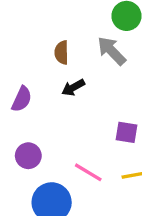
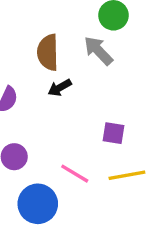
brown semicircle: (62, 53) -> (48, 52), size x1.5

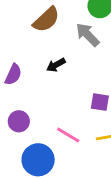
brown semicircle: (48, 52) -> (46, 20), moved, turned -132

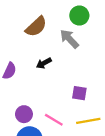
purple circle: (19, 121) -> (24, 114), moved

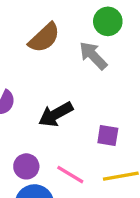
black arrow: (44, 63) -> (56, 114), moved, size x1.5

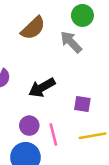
purple circle: (26, 166) -> (29, 126), moved
pink line: (70, 175) -> (53, 134), turned 45

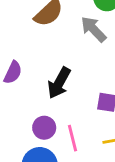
black arrow: (42, 88) -> (59, 83), turned -32

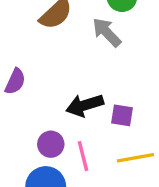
black arrow: (59, 83) -> (85, 105), moved, turned 44

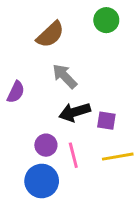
gray arrow: (107, 32) -> (65, 76), moved

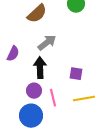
gray arrow: (65, 76) -> (47, 43), turned 96
black arrow: (75, 112) -> (40, 68), moved, turned 105

